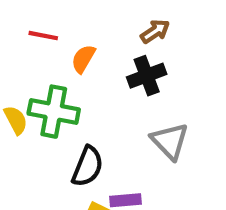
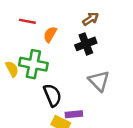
black semicircle: (88, 166) -> (52, 95), turned -45

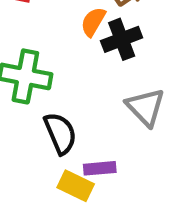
orange semicircle: (50, 34) -> (93, 22), moved

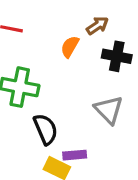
black cross: (122, 39) -> (117, 56), moved, turned 32

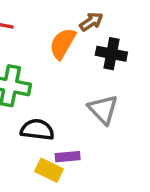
orange semicircle: (70, 47) -> (63, 44), size x1.4
black semicircle: (46, 129) -> (37, 130), turned -60

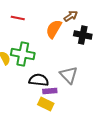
gray triangle: (103, 109) -> (69, 75), moved
purple rectangle: (68, 157) -> (50, 91), moved

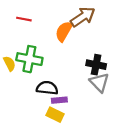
brown arrow: (71, 16) -> (83, 17), size x1.6
black cross: (83, 35) -> (96, 65), moved
gray triangle: (69, 75) -> (99, 82), moved

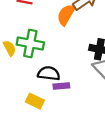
yellow rectangle: (55, 115) -> (35, 101), moved

